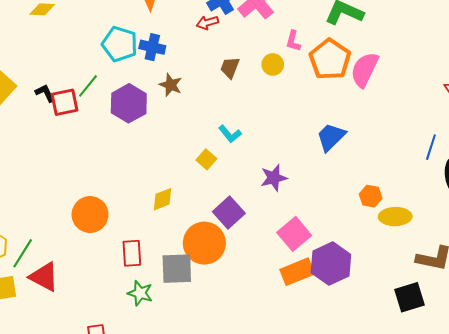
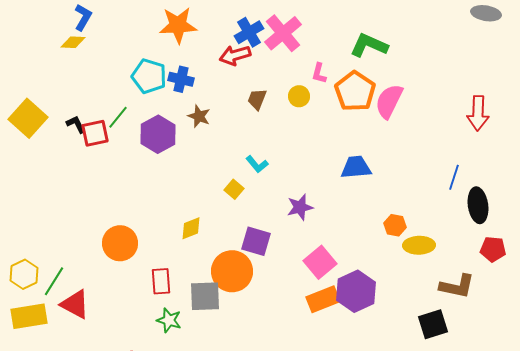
red arrow: (207, 23) -> (235, 55), size x1.4
blue trapezoid: (331, 137) -> (356, 167), turned 40
purple square: (229, 212) -> (256, 241), turned -32

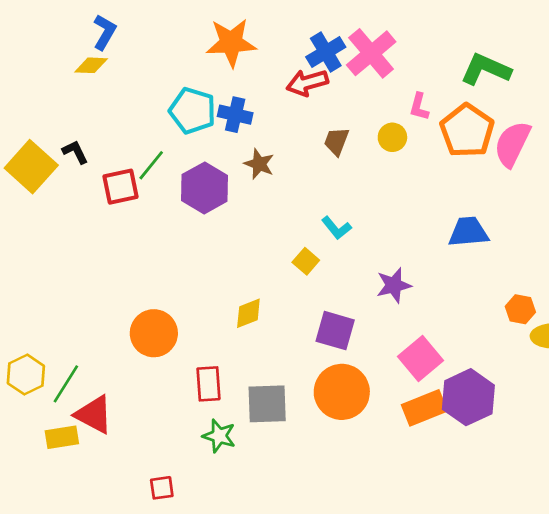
black L-shape: (76, 124) -> (75, 152), moved
orange circle: (232, 271) -> (342, 392), moved
yellow rectangle: (29, 316) -> (62, 437), moved, size x0.7

